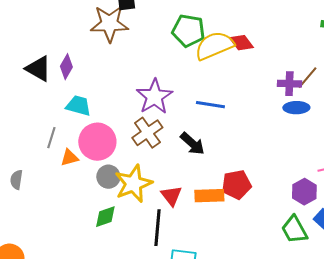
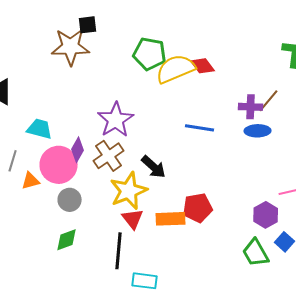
purple diamond: (66, 67) -> (78, 150), moved
blue line: (210, 105) -> (200, 128), moved
yellow star: (133, 184) -> (129, 191), moved

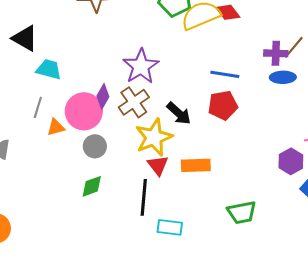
cyan trapezoid: (40, 129) -> (49, 69), moved
red pentagon: (198, 208) -> (223, 105), moved
green trapezoid: (256, 253) -> (242, 212), moved, turned -72

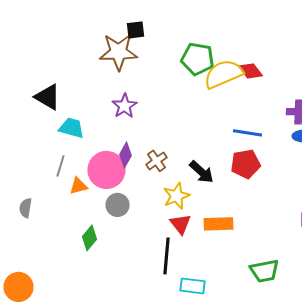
purple star: (141, 66) -> (124, 106), moved, size x0.7
brown cross: (134, 102) -> (156, 161), size x0.7
yellow star: (154, 137) -> (176, 196), size x0.7
green diamond: (92, 186) -> (90, 238), moved, turned -30

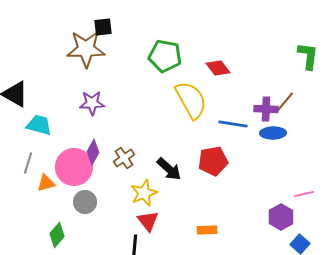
yellow semicircle: (224, 74) -> (191, 100), moved, turned 84
purple star: (124, 106) -> (92, 103), turned 30
blue line: (248, 133) -> (233, 124), moved
orange rectangle: (218, 224) -> (207, 230), moved, size x0.7

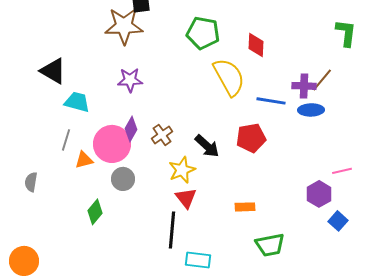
red diamond: (218, 68) -> (256, 45), turned 40

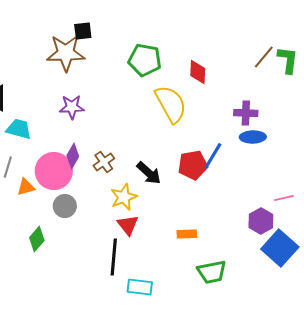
brown line: (322, 80) -> (264, 57), moved
blue line: (271, 101) -> (213, 156), moved, turned -68
blue square: (338, 221) -> (280, 248), size x1.8

